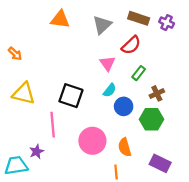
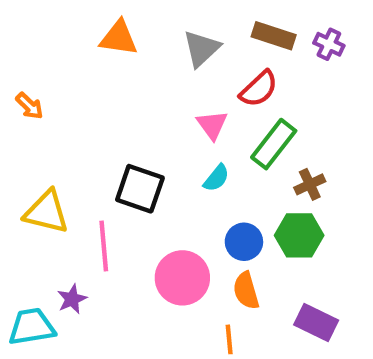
green rectangle: (139, 73) -> (274, 144), size x1.6
yellow triangle: (24, 93) -> (46, 212), moved
blue circle: (124, 106) -> (244, 242), moved

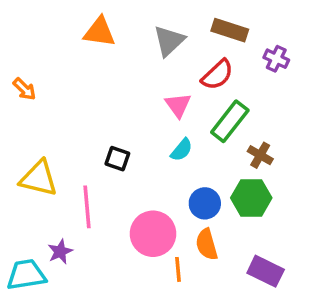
purple cross: (329, 44) -> (276, 59), moved
brown cross: (310, 184) -> (260, 155), turned -35
black square: (140, 189) -> (117, 159), size x0.6
orange line: (229, 339) -> (178, 269), moved

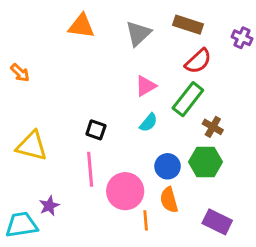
purple cross: (276, 59) -> (242, 38), moved
red semicircle: (217, 75) -> (198, 61), moved
pink triangle: (178, 105) -> (146, 86), turned 35
pink line: (87, 207) -> (90, 169), moved

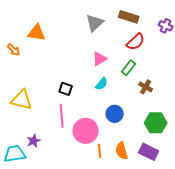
orange triangle: (81, 26) -> (37, 33), moved
green rectangle: (188, 99) -> (129, 68), size x0.7
green hexagon: (206, 162) -> (156, 123), moved
orange semicircle: (169, 200) -> (122, 151), moved

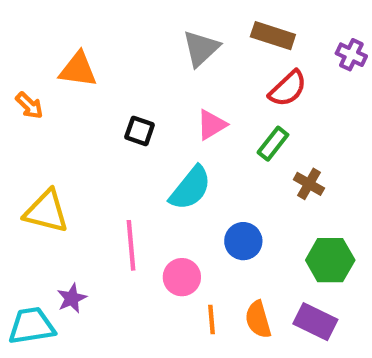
cyan semicircle: (102, 84) -> (190, 188), moved, size x1.6
black square: (66, 89) -> (140, 131), moved
pink circle: (86, 131) -> (182, 277), size x0.7

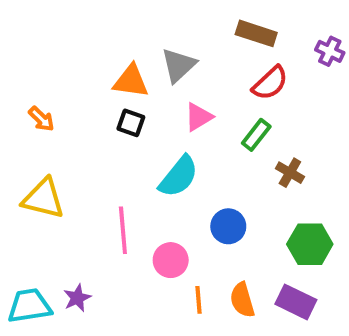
gray triangle: (201, 48) -> (179, 65), moved
orange triangle: (78, 70) -> (131, 81), moved
orange arrow: (29, 106) -> (41, 119), moved
purple star: (72, 298) -> (77, 298), moved

